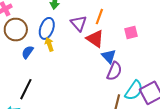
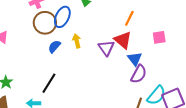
purple triangle: (79, 23) -> (106, 48), moved
blue ellipse: (47, 28) -> (62, 17), moved

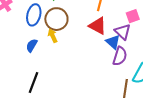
brown circle: (45, 23) -> (56, 19), moved
purple triangle: (106, 48) -> (123, 32), moved

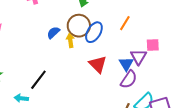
blue ellipse: (34, 15) -> (94, 32), moved
red triangle: (98, 26) -> (98, 64), moved
blue semicircle: (32, 45) -> (53, 33), moved

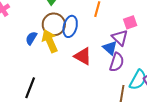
yellow arrow: (70, 40) -> (50, 41), size x1.6

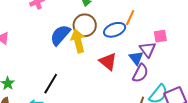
blue ellipse: (70, 26) -> (115, 30), moved, turned 45
blue semicircle: (31, 38) -> (60, 35), size x1.6

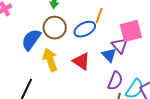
pink square: (160, 36) -> (131, 31), size x1.6
yellow arrow: (78, 41) -> (50, 60), moved
purple semicircle: (140, 73) -> (115, 81), moved

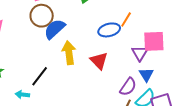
brown circle: (55, 28) -> (42, 16), moved
blue triangle: (109, 55) -> (146, 75), moved

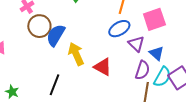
blue ellipse: (109, 30) -> (119, 29), moved
purple triangle: (140, 53) -> (136, 44), moved
red triangle: (99, 61) -> (103, 67), moved

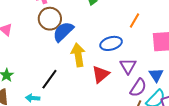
blue ellipse: (119, 29) -> (111, 43), moved
purple triangle: (136, 44) -> (128, 66), moved
red triangle: (103, 67) -> (101, 74), turned 36

